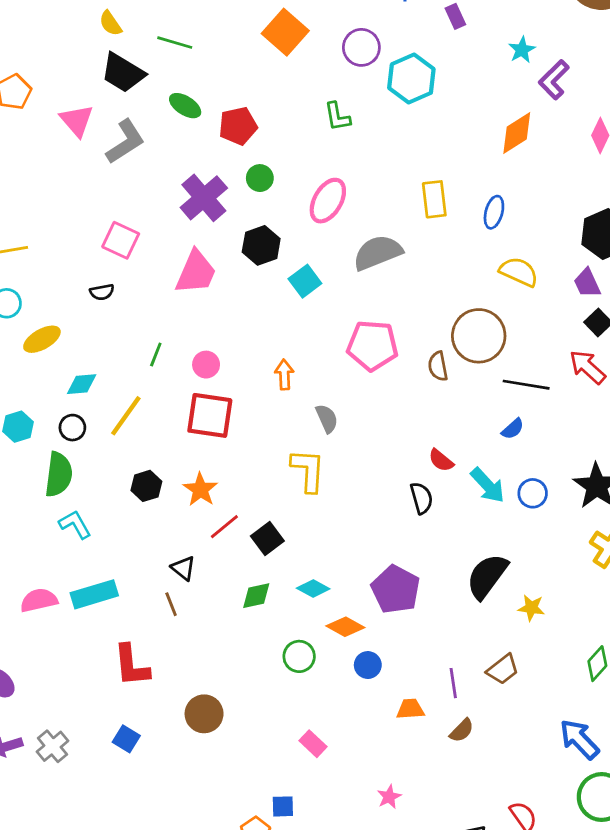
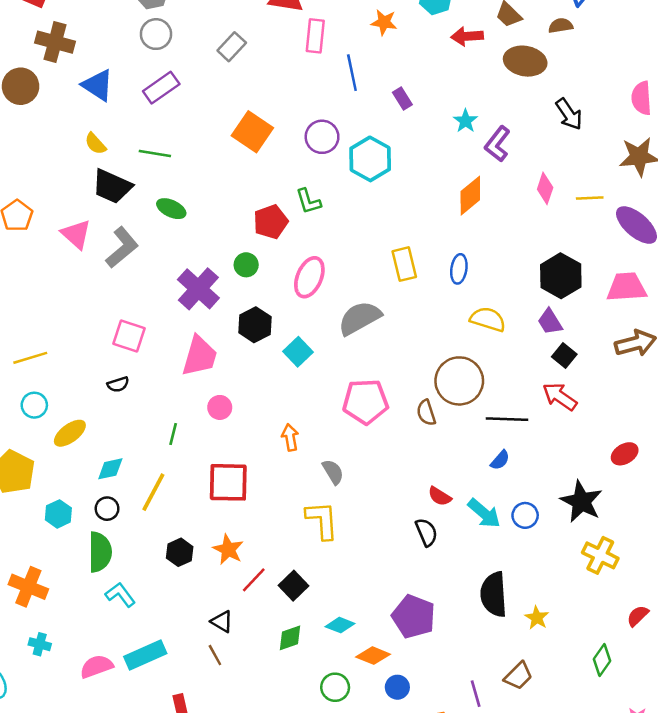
red pentagon: (238, 126) -> (271, 222), moved
pink circle: (206, 365) -> (220, 407), moved
black semicircle: (487, 576) -> (494, 594), turned -33
yellow star: (531, 608) -> (537, 618), turned 30

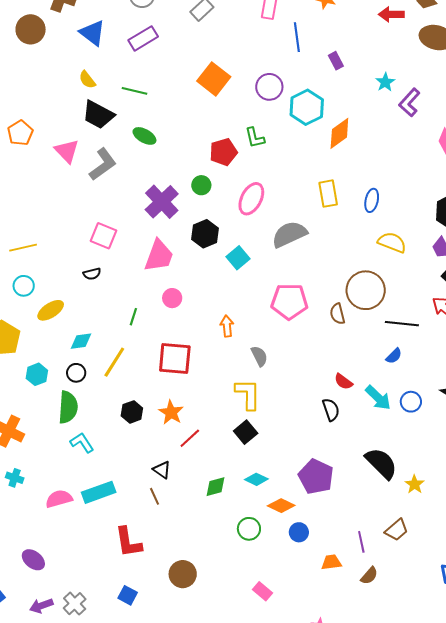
orange diamond: (470, 196) -> (339, 133), moved
black square: (293, 586) -> (246, 432), moved
black semicircle: (494, 594) -> (381, 463), turned 135

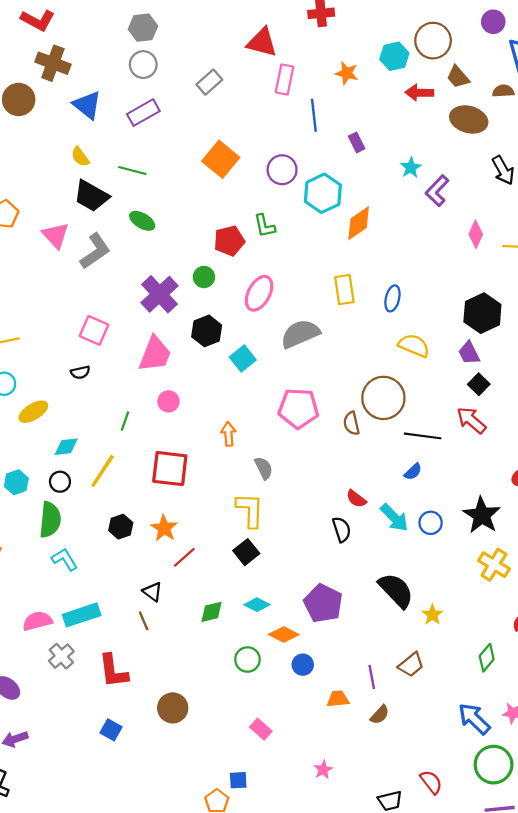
gray cross: (75, 604) -> (61, 656), moved

